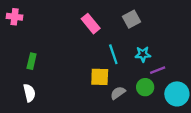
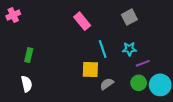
pink cross: (15, 17) -> (13, 15), turned -32
gray square: (132, 19) -> (129, 17), moved
green circle: (145, 87) -> (139, 83), moved

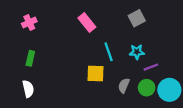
pink cross: (13, 15) -> (29, 23), moved
gray semicircle: (107, 84) -> (124, 85), moved, turned -32

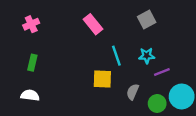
green circle: (147, 88) -> (157, 103), moved
white semicircle: (28, 89) -> (30, 95), turned -70

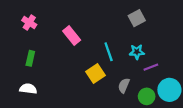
pink cross: (31, 24) -> (29, 22), turned -32
pink rectangle: (93, 24) -> (72, 36), moved
yellow square: (102, 79) -> (96, 74), turned -36

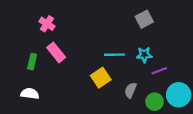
pink cross: (29, 22) -> (47, 24), moved
pink rectangle: (72, 36) -> (56, 52), moved
cyan line: (109, 52) -> (114, 55), turned -72

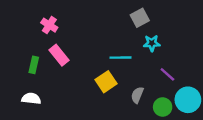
gray square: (144, 19) -> (140, 18), moved
cyan star: (144, 55) -> (152, 43), moved
purple line: (159, 71) -> (167, 74), turned 63

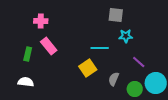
gray square: (140, 18) -> (116, 15), turned 35
pink cross: (49, 25) -> (41, 21), turned -32

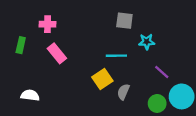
gray square: (116, 15) -> (124, 21), moved
green rectangle: (28, 54) -> (21, 45), moved
gray semicircle: (114, 79) -> (123, 92), moved

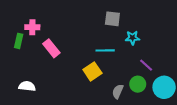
pink cross: (48, 24) -> (32, 27), moved
gray semicircle: (123, 92) -> (118, 91), moved
green circle: (157, 103) -> (138, 84), moved

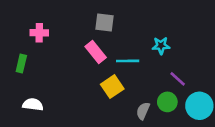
gray square: (112, 19) -> (105, 23), moved
green rectangle: (19, 41) -> (21, 64), moved
pink rectangle: (51, 48) -> (96, 52), moved

